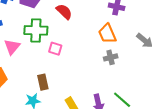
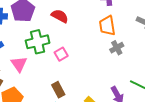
orange trapezoid: (107, 34) -> (107, 26), turned 30
pink square: (55, 49) -> (61, 54), turned -32

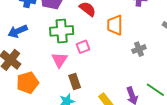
orange trapezoid: (107, 26) -> (115, 25), moved
pink triangle: (19, 64) -> (59, 60), moved

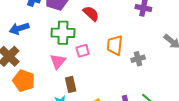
orange trapezoid: (115, 25) -> (115, 45), moved
orange pentagon: (28, 83) -> (24, 81), turned 30

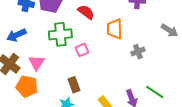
orange trapezoid: (115, 45) -> (115, 29), moved
pink triangle: (58, 61) -> (37, 63), moved

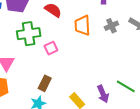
gray cross: (138, 52) -> (111, 26), moved
brown rectangle: (74, 85) -> (45, 83), turned 49

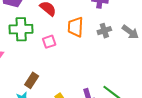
pink square: (51, 48) -> (49, 42), moved

